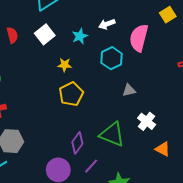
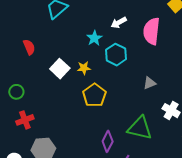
white square: (45, 34) -> (60, 69), moved
cyan hexagon: (111, 58) -> (116, 55), moved

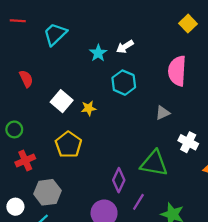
pink semicircle: (151, 31) -> (177, 71), moved
cyan star: (94, 38) -> (98, 53), moved
yellow star: (84, 68) -> (89, 108), moved
yellow pentagon: (94, 95) -> (68, 145), moved

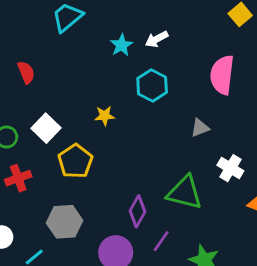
white square: (62, 101) -> (46, 128), moved
gray hexagon: (47, 192) -> (65, 222), moved

